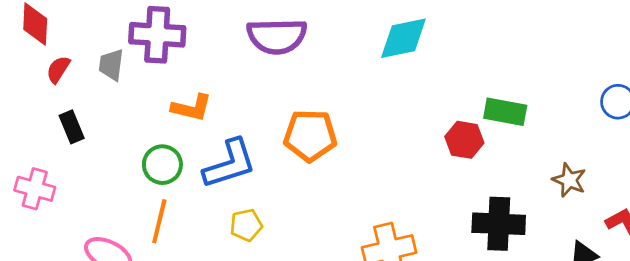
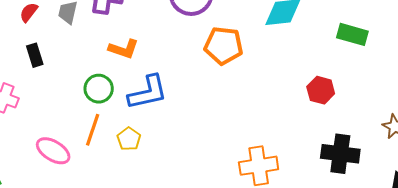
green rectangle: (505, 112) -> (352, 34), moved
orange pentagon: (310, 135) -> (224, 46), moved
yellow pentagon: (246, 225) -> (129, 139), moved, turned -30

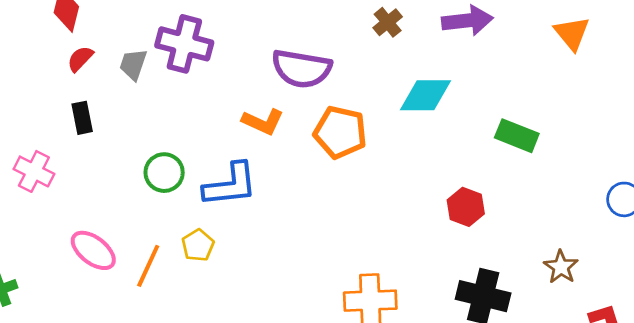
orange L-shape: (124, 49) -> (263, 122), moved
orange line: (93, 130) -> (148, 266), moved

